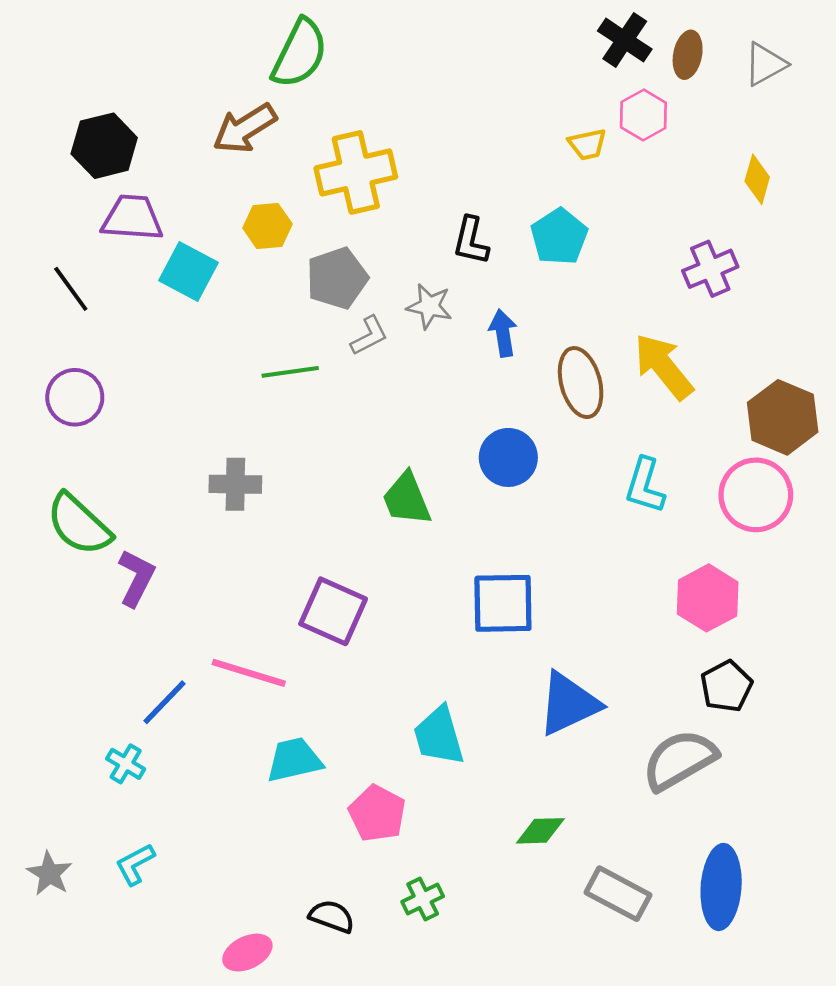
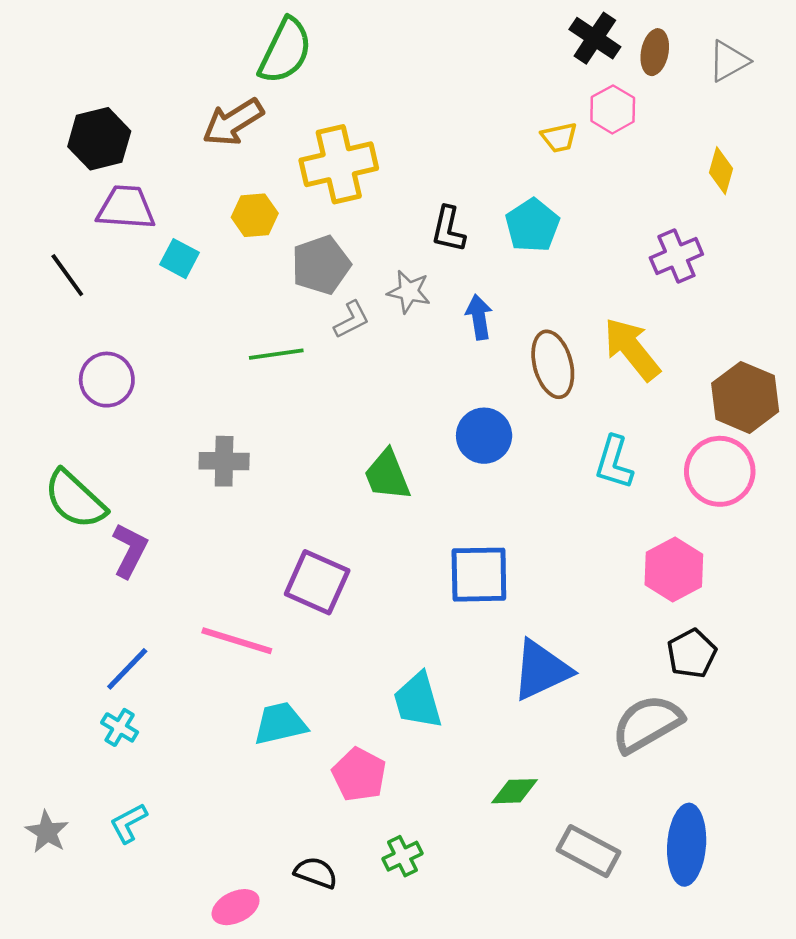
cyan square: (189, 271) -> (179, 259), size x0.7
purple circle: (75, 397) -> (107, 380), moved
blue line: (164, 702) -> (127, 669), moved

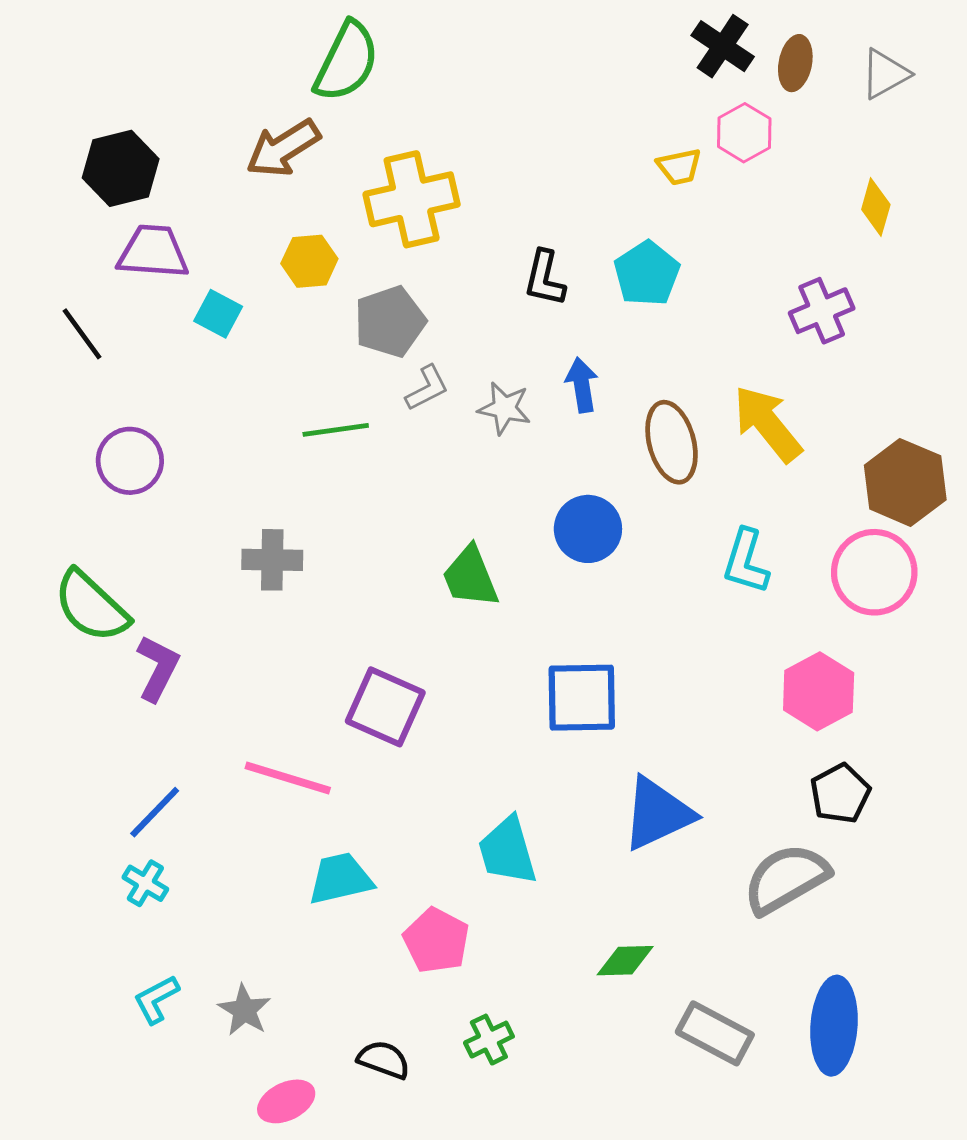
gray star: (409, 292) -> (504, 408), moved
gray star: (47, 832) -> (244, 1010), moved

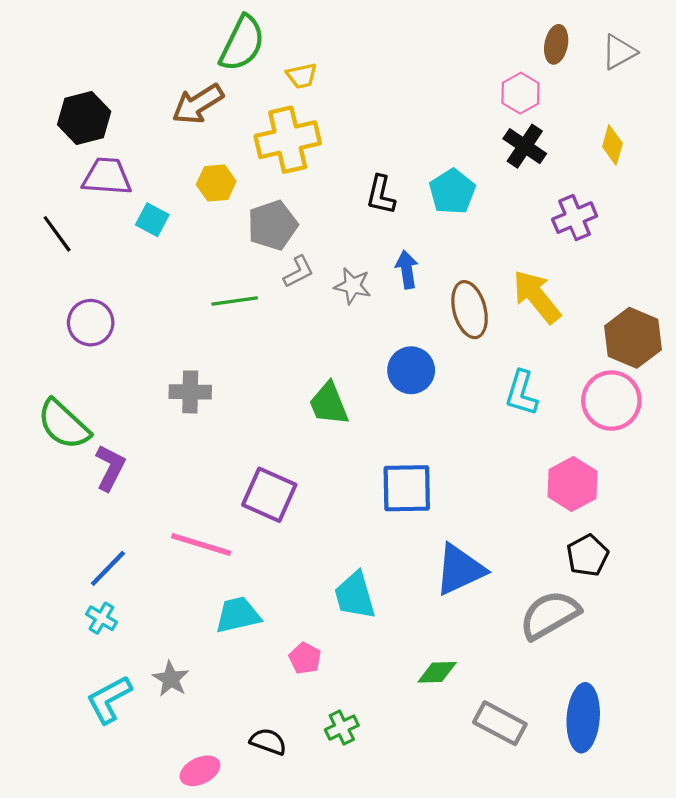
black cross: (723, 46) -> (525, 146), moved
yellow trapezoid: (679, 167) -> (302, 76), moved
pink pentagon: (436, 941) -> (305, 658), size x0.7
cyan L-shape: (156, 999) -> (109, 699), size x1.4
gray star: (244, 1010) -> (171, 679), moved

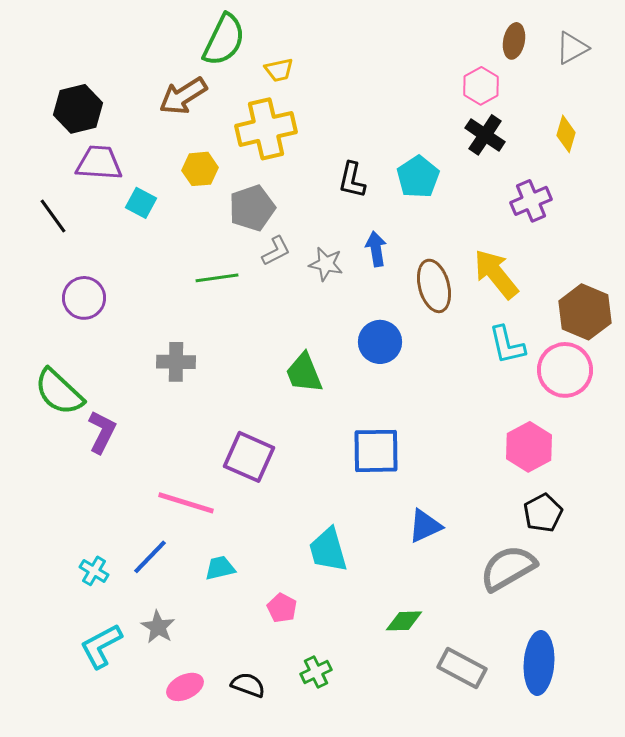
cyan L-shape: (522, 393) -> (507, 345), moved, turned -30
blue line: (108, 568) -> (150, 557), moved
blue triangle: (460, 569) -> (425, 526), size x0.7
cyan trapezoid: (238, 615) -> (220, 568), size x0.7
pink ellipse: (200, 771) -> (185, 687), moved

